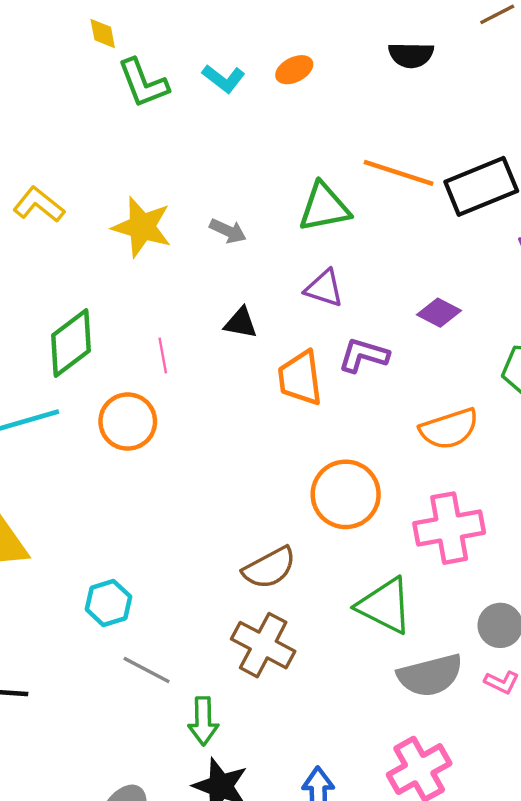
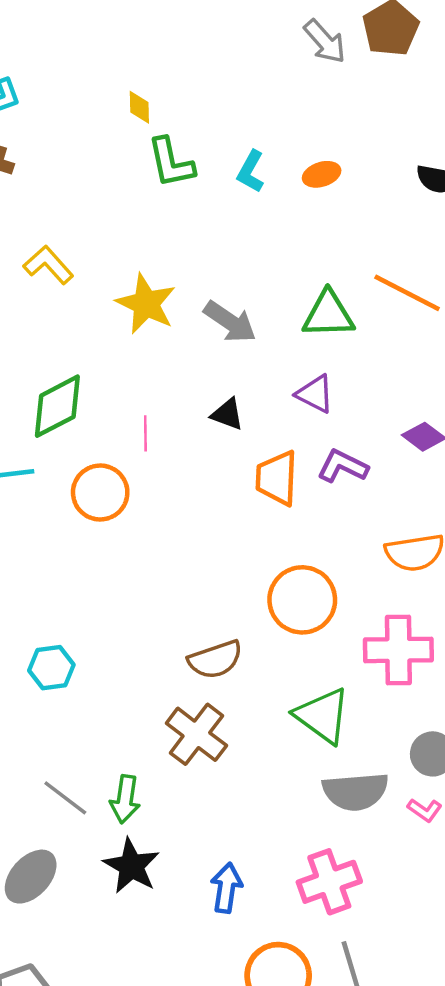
cyan L-shape: (224, 79) -> (251, 171), turned 72
gray arrow: (228, 231) -> (230, 322), size x1.5
gray line: (147, 670) -> (65, 798), moved

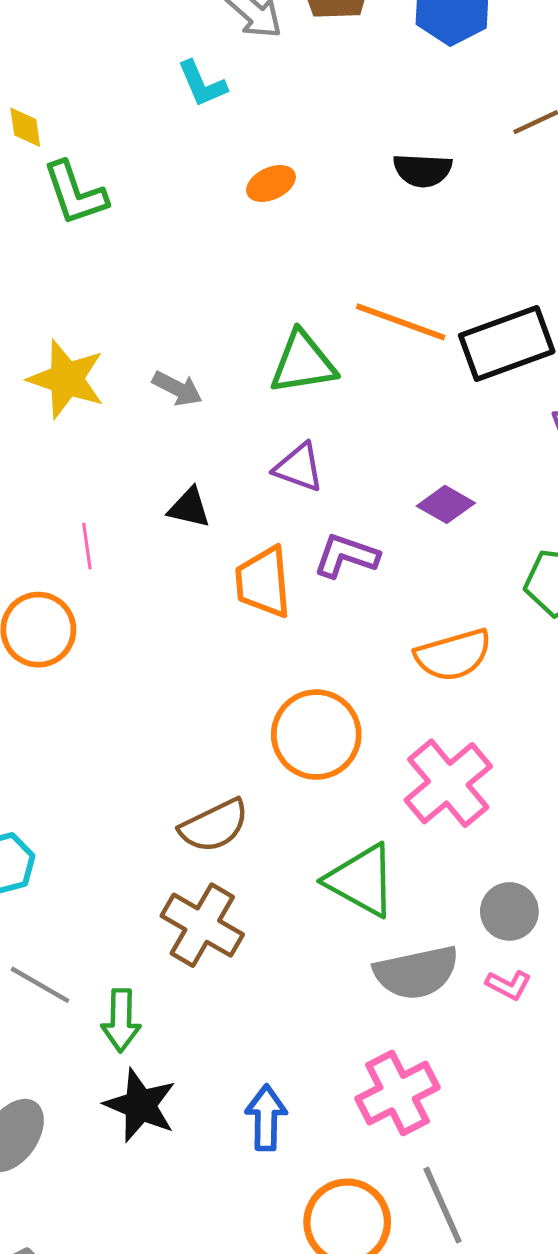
cyan L-shape: (251, 171) -> (202, 84), moved, turned -45
gray arrow: (230, 322) -> (177, 388), size x0.7
pink cross: (398, 650) -> (448, 783), turned -32
gray line: (65, 798) -> (40, 985), moved

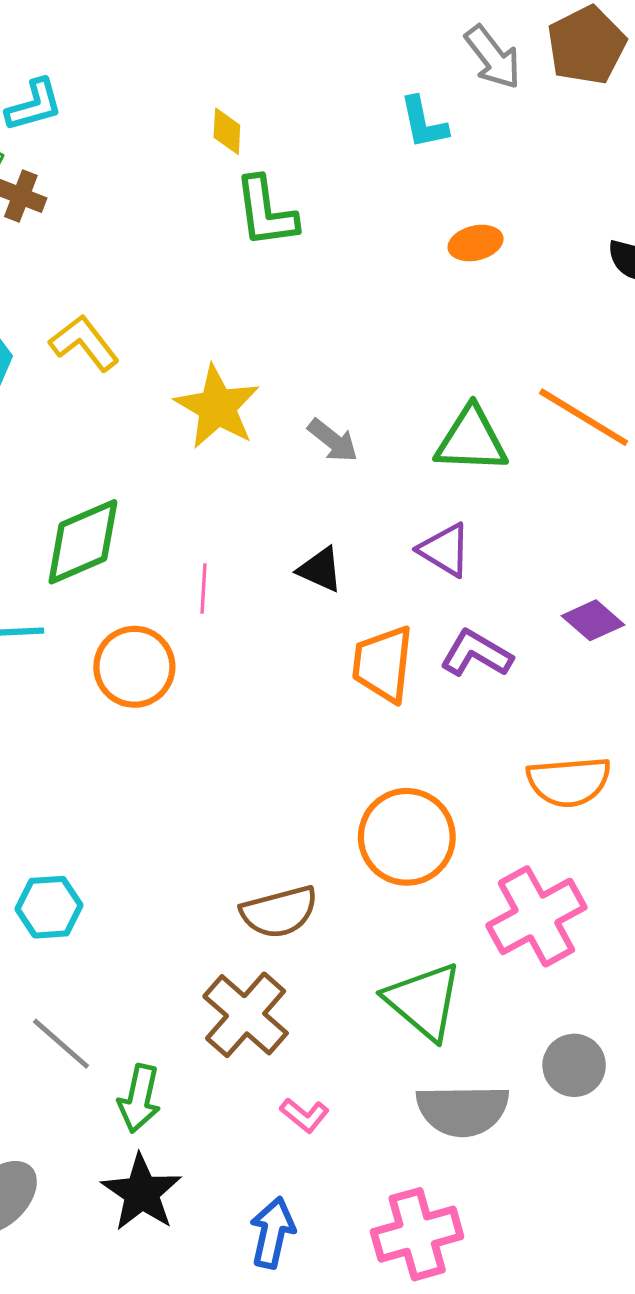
pink L-shape: (508, 985) -> (304, 1115), moved

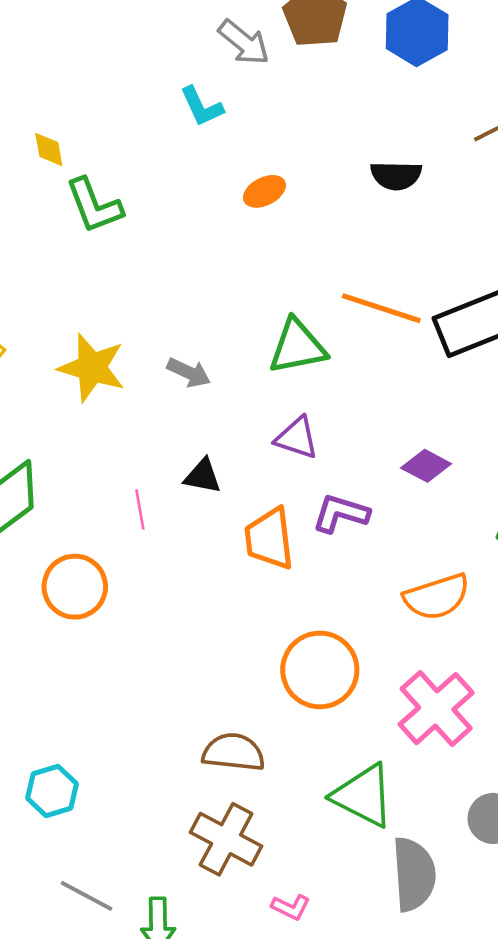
pink line: (204, 588) -> (140, 509), moved
brown semicircle: (279, 912) -> (233, 752), turned -146
gray semicircle: (463, 1110) -> (414, 874), turned -80

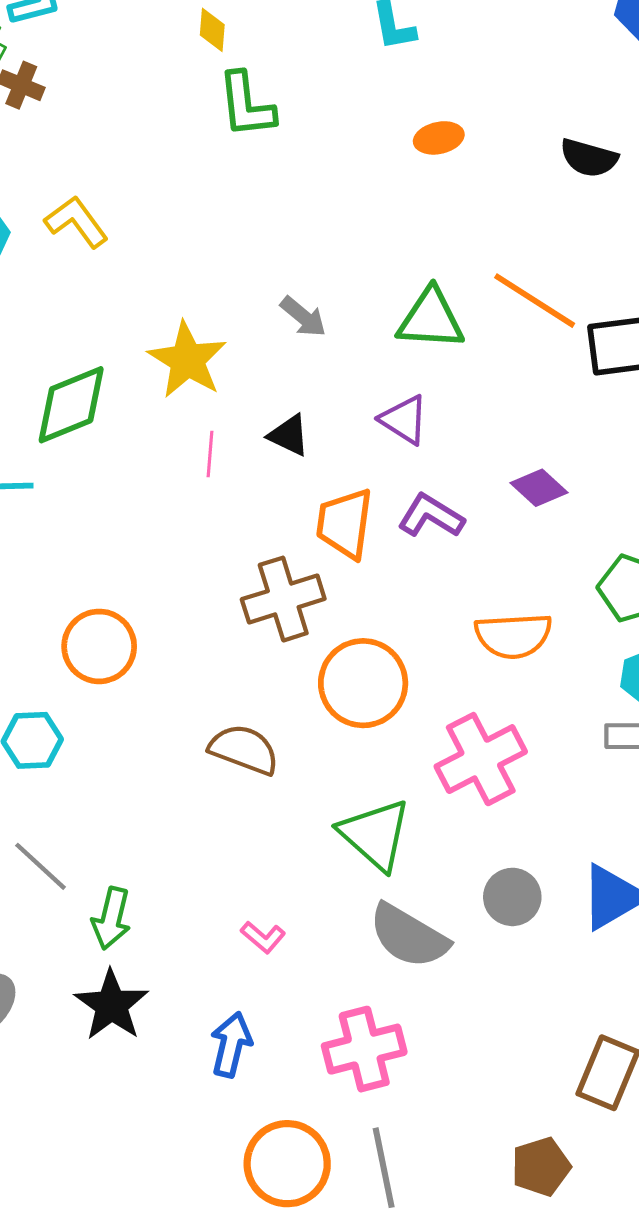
yellow star: (92, 368) -> (187, 360), moved
orange circle: (75, 587) -> (99, 646), moved
brown cross: (226, 839) -> (283, 599), moved, turned 30
gray semicircle: (414, 874) -> (409, 936), turned 110

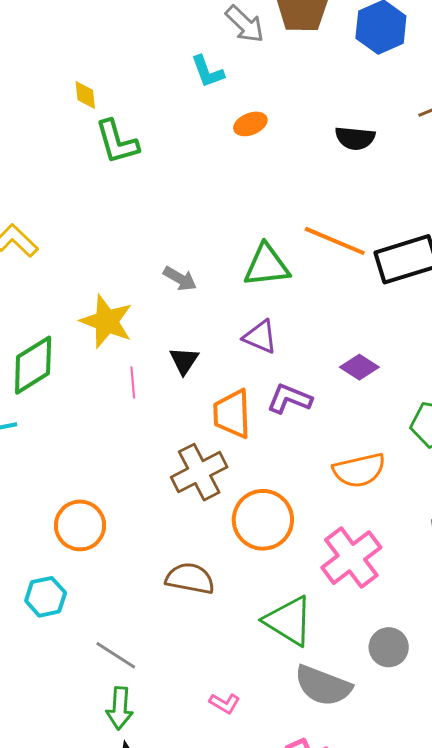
orange ellipse: (439, 138) -> (250, 124), moved
black triangle: (289, 435) -> (184, 361), turned 48
gray line: (40, 866) -> (116, 655), moved

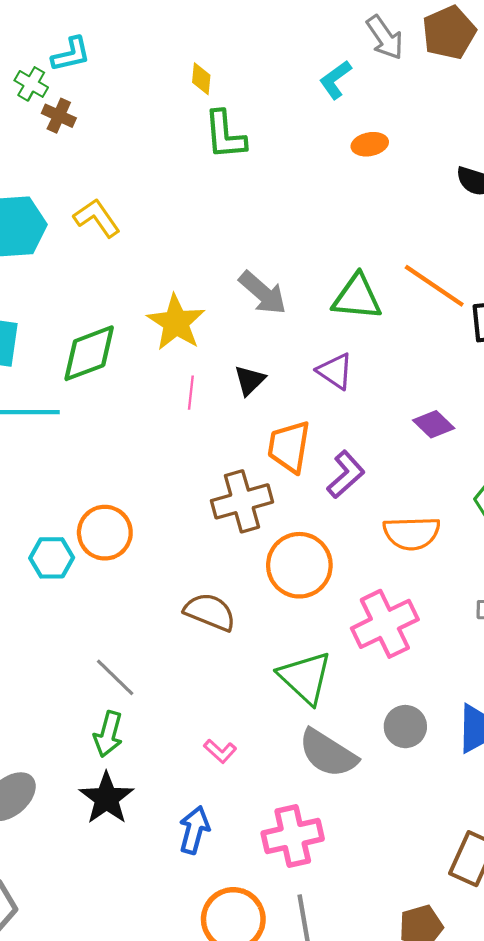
cyan L-shape: (207, 72) -> (335, 80), turned 63
gray arrow: (180, 279) -> (263, 293), size x1.4
purple L-shape: (289, 399) -> (346, 474), moved, turned 105
cyan hexagon: (46, 597) -> (52, 558), moved

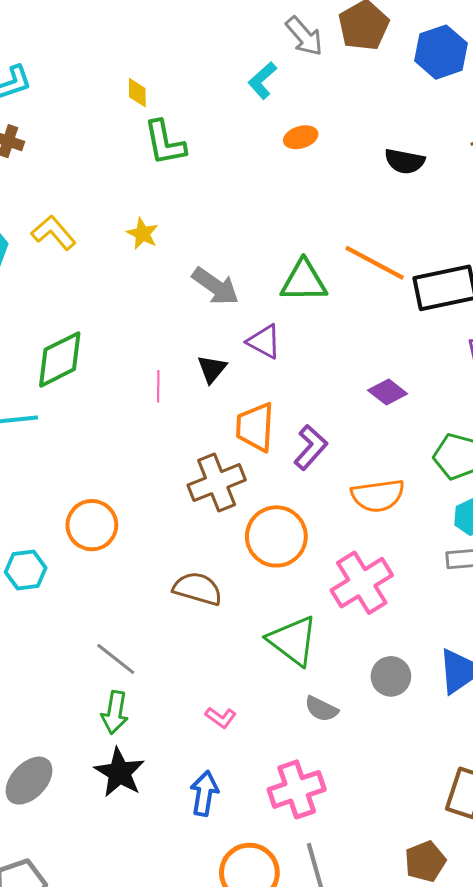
yellow star: (176, 322) -> (143, 234), moved, size x0.6
purple triangle: (335, 371) -> (264, 342), moved
cyan hexagon: (52, 558) -> (26, 570), moved
gray semicircle: (328, 753) -> (321, 709), size x0.6

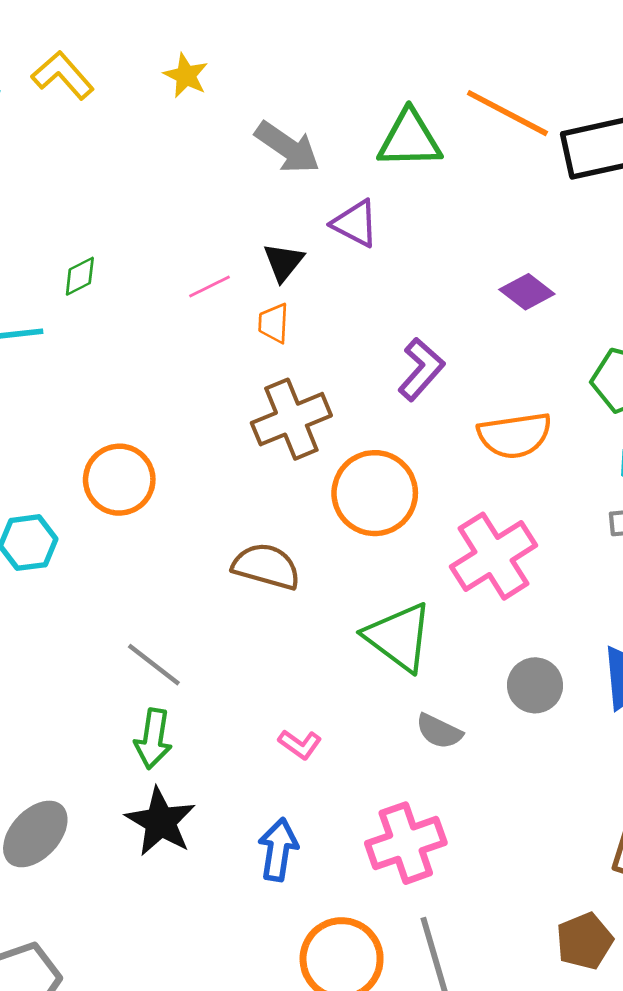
green diamond: (60, 359) -> (80, 276), moved, size x0.5
pink line: (158, 386) -> (210, 287), turned 64
orange trapezoid: (255, 427) -> (274, 323), moved, size x0.6

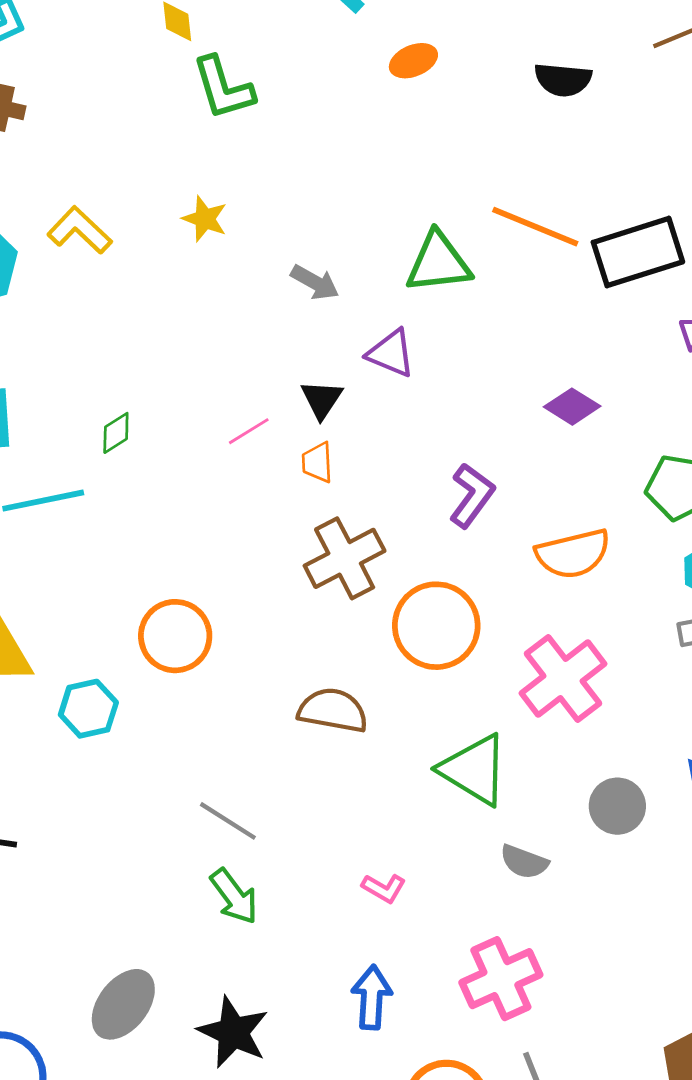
gray arrow: (287, 147) -> (315, 282), size x0.7
green arrow: (153, 739) -> (234, 896), turned -40
black star: (160, 822) -> (233, 1032), moved

